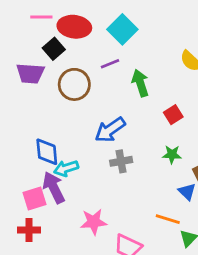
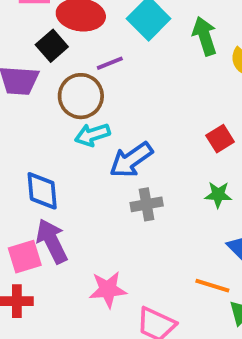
purple line: (110, 64) -> (110, 63), moved
green arrow: (140, 83) -> (205, 36), moved
cyan arrow: (66, 168) -> (92, 135), moved

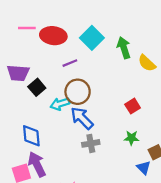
black square: (52, 46) -> (37, 87), moved
brown circle: (81, 96) -> (78, 92), moved
blue arrow: (131, 160) -> (82, 118), turned 80

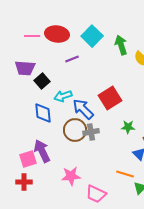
pink line: (27, 28) -> (32, 36), moved
brown circle: (78, 92) -> (75, 130), moved
red square: (133, 106) -> (110, 98), moved, size x1.6
blue diamond: (31, 136) -> (43, 113), moved

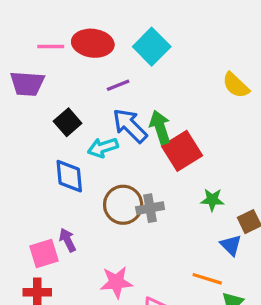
green arrow: (121, 45) -> (160, 127), moved
purple trapezoid: (25, 68) -> (27, 84), moved
blue arrow: (83, 109) -> (130, 126), moved
purple arrow: (42, 151) -> (68, 240), size x0.6

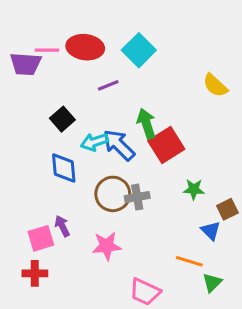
purple trapezoid: (27, 84) -> (26, 64), moved
blue arrow: (130, 126) -> (119, 145), moved
pink star: (116, 282) -> (107, 246), moved

